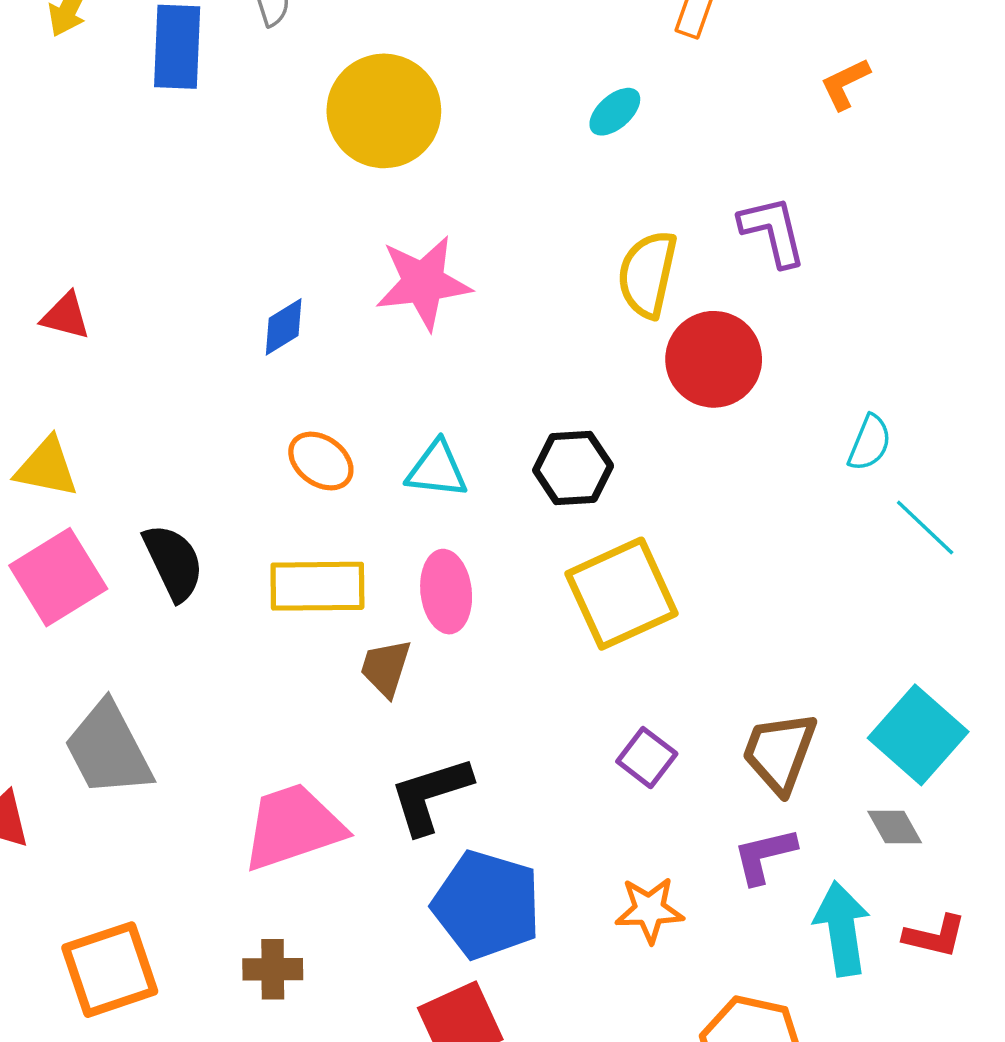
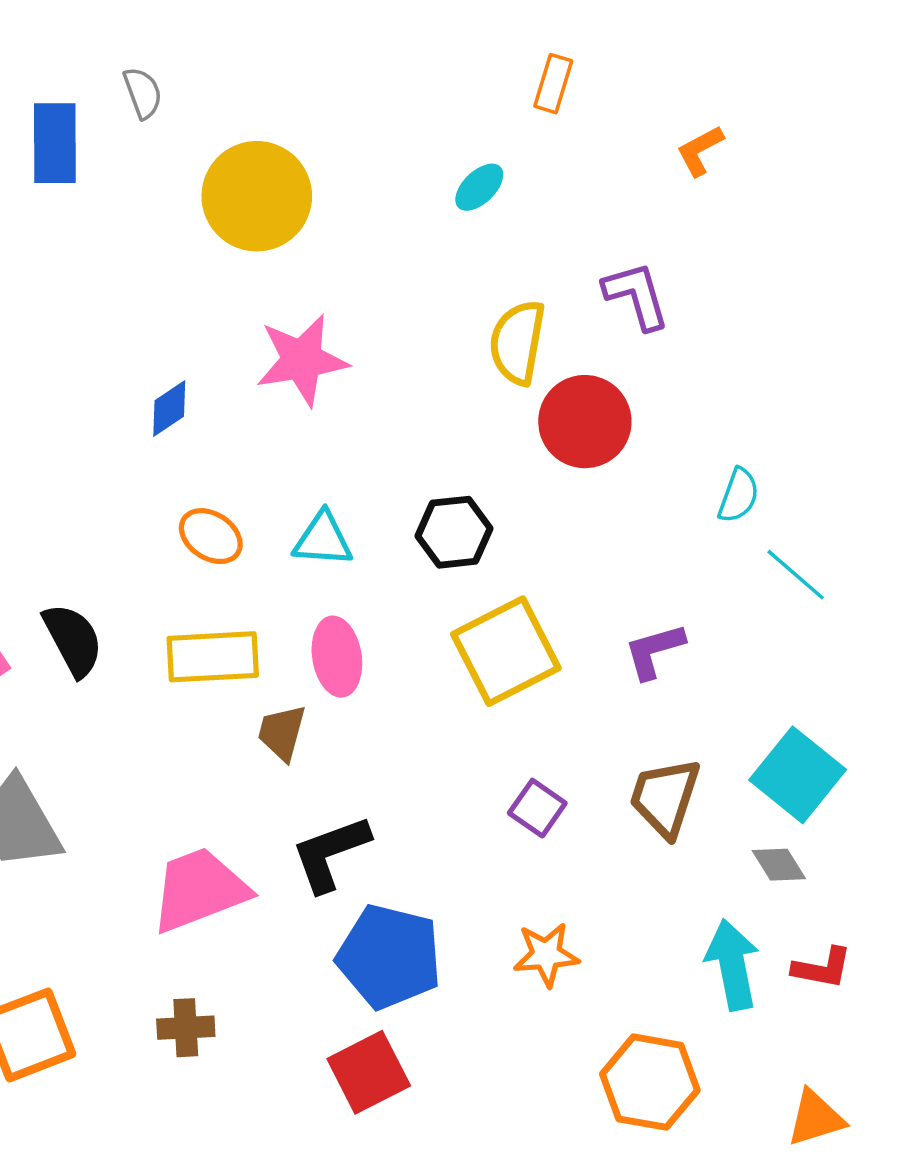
purple L-shape: (764, 856) -> (654, 651), moved

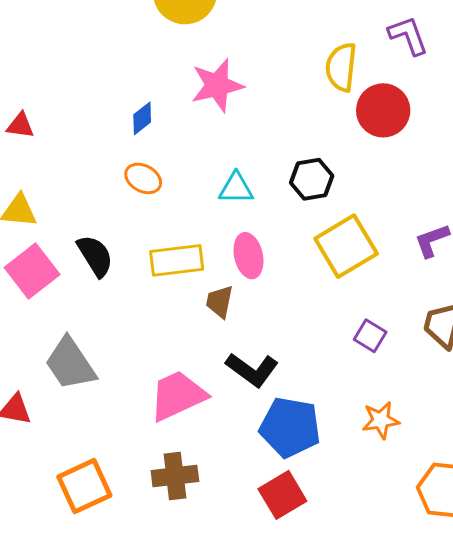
orange ellipse: (211, 536) -> (143, 178), moved
black L-shape: (330, 853) -> (252, 370), turned -120
brown cross: (186, 1028) -> (175, 476), size x1.4

